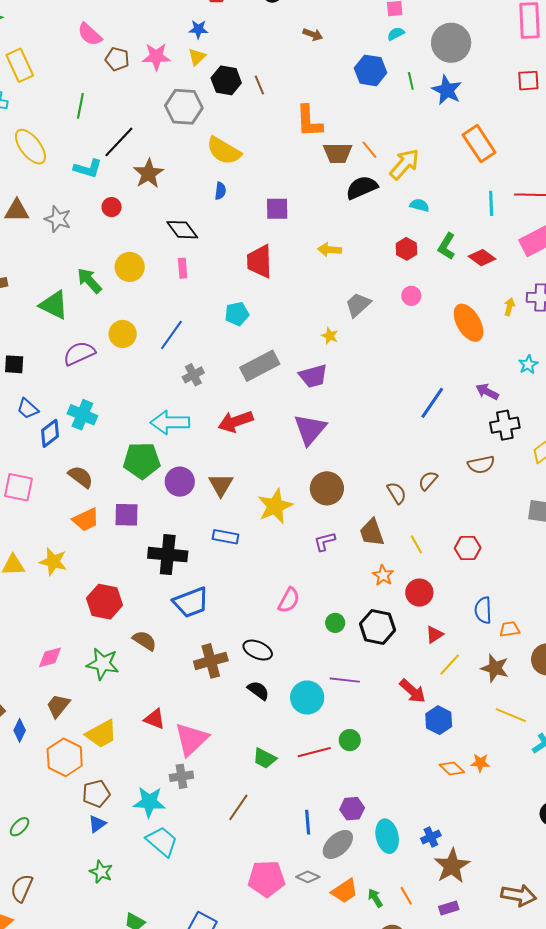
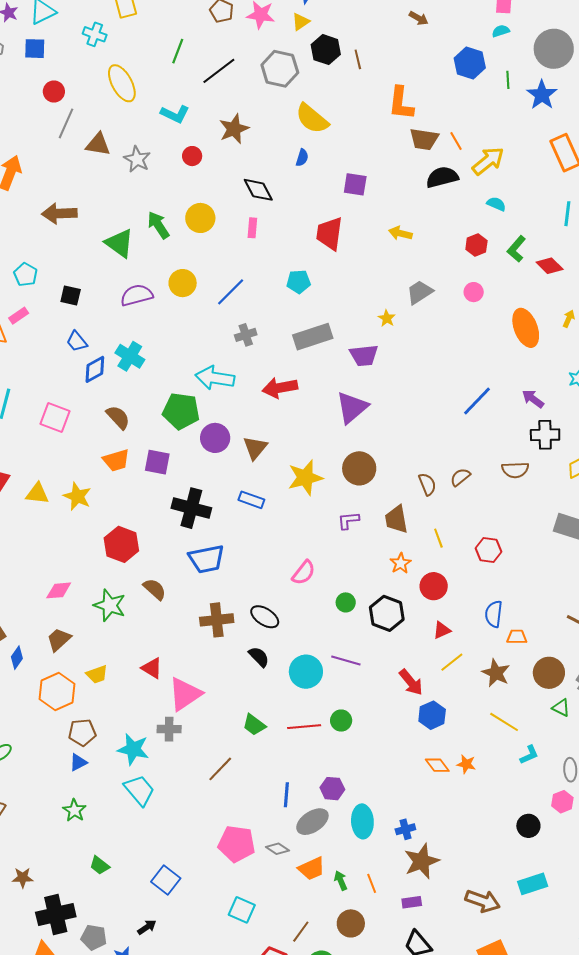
black line: (119, 142) -> (219, 71), moved
yellow trapezoid: (101, 734) -> (97, 674), size x0.7

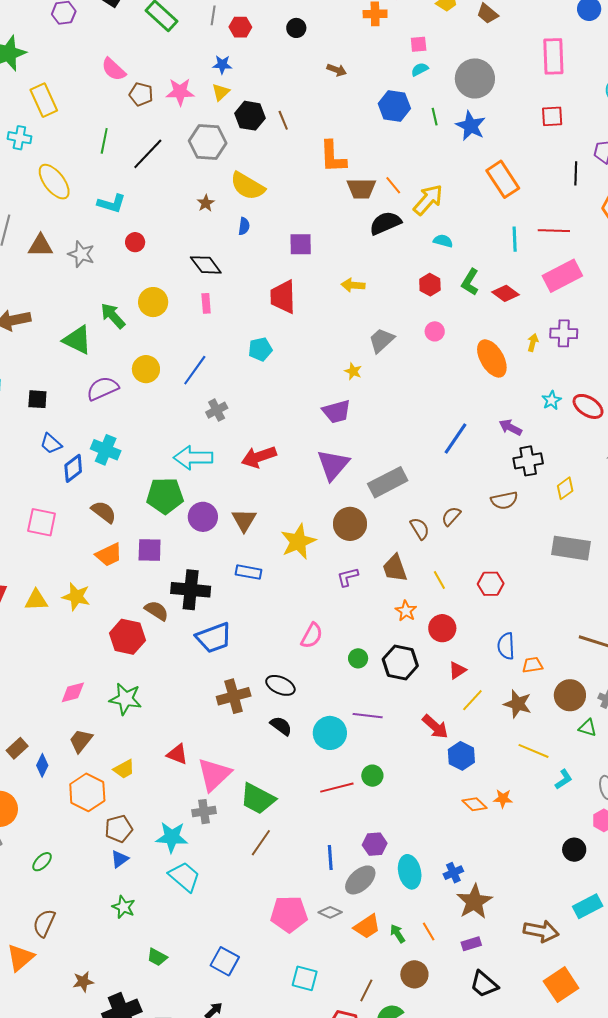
brown star: (234, 129) -> (206, 203), moved, size x0.6
gray rectangle: (313, 337) -> (388, 482), moved
brown semicircle: (155, 589) -> (157, 611), moved
green trapezoid: (254, 725) -> (258, 799), moved, size x1.5

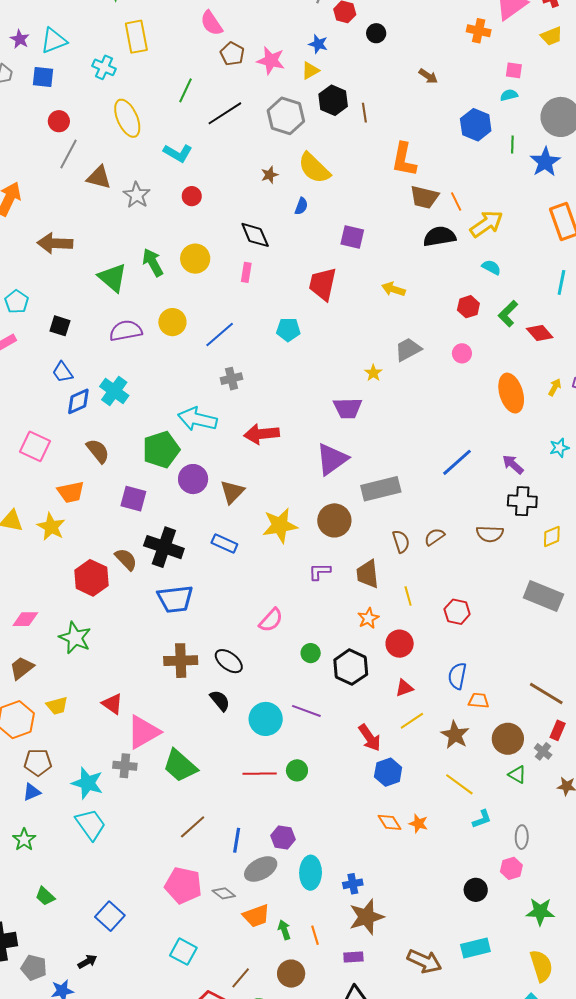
black circle: (296, 28) -> (376, 33), moved
green pentagon: (165, 496) -> (161, 450), turned -30
orange trapezoid: (109, 555) -> (71, 492), moved
brown line: (261, 843) -> (193, 827), moved

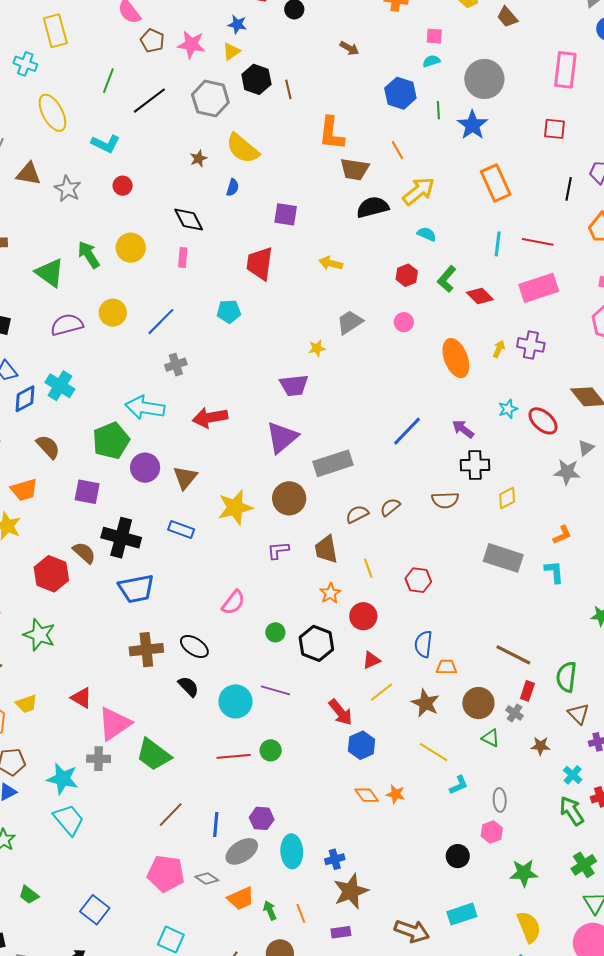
orange line: (456, 202) -> (398, 150), moved
yellow star: (373, 373) -> (317, 348), turned 30
brown semicircle: (401, 541) -> (357, 514), turned -95

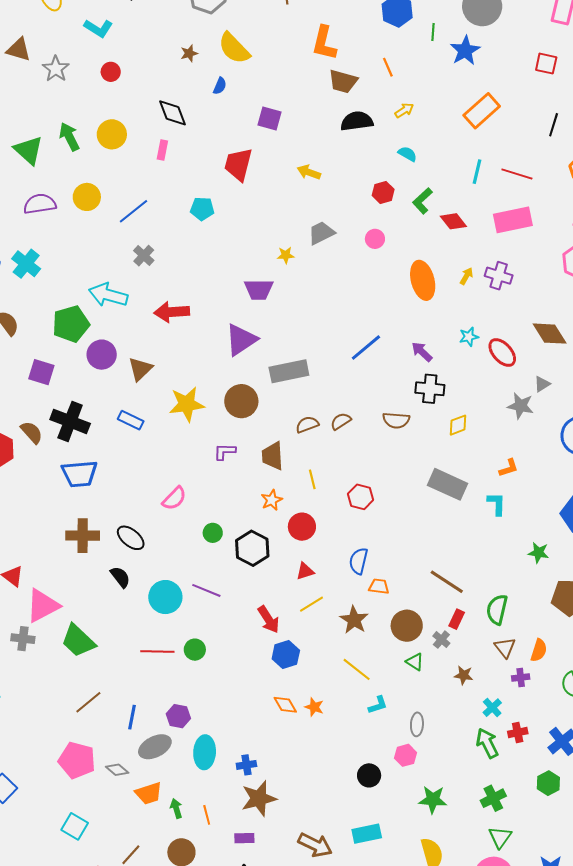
orange rectangle: (496, 183) -> (482, 111), turned 66
yellow arrow: (419, 191) -> (404, 110), size x0.6
gray cross: (176, 365) -> (144, 256), turned -35

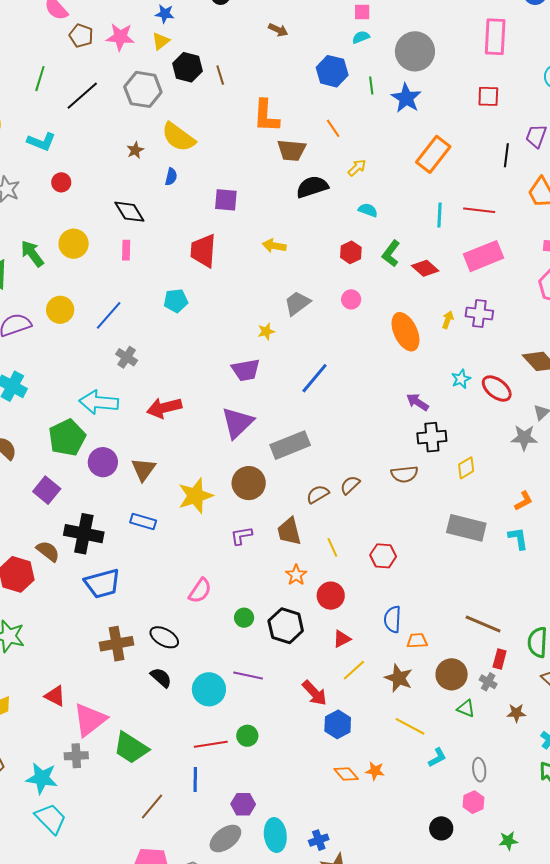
blue line: (366, 348) -> (315, 378), moved
purple square: (41, 372) -> (47, 490), turned 32
blue line: (132, 717) -> (195, 779), moved
green star: (433, 800) -> (508, 841), size x0.7

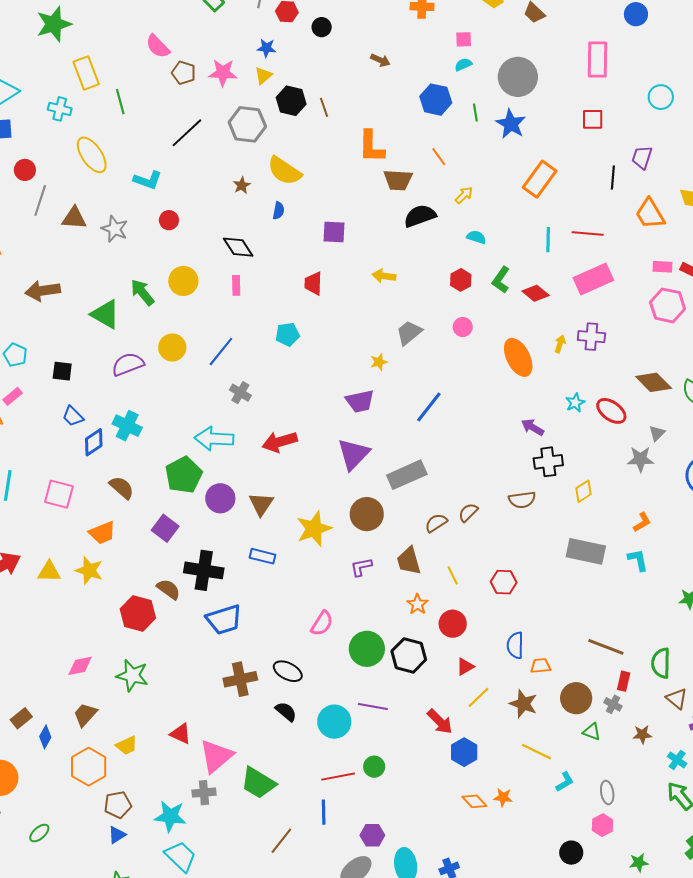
green line: (40, 79) -> (120, 102), moved, turned -30
red trapezoid: (203, 251) -> (313, 283), size x0.7
green circle: (244, 618) -> (367, 649), size x1.8

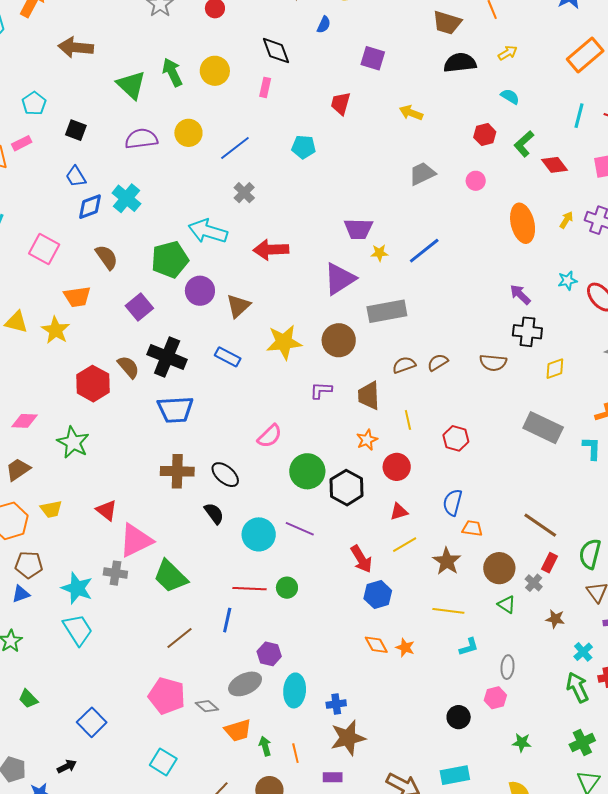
yellow star: (379, 362) -> (379, 253), moved
yellow line: (537, 752) -> (448, 611), turned -32

